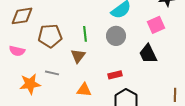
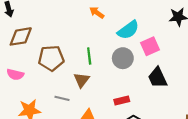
pink square: (156, 25) -> (150, 46), moved
gray line: (52, 73) -> (62, 98), moved

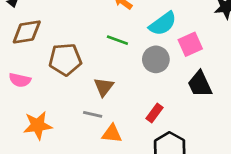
green line: (89, 56) -> (117, 40), moved, turned -63
gray line: (62, 98) -> (93, 114), moved
red rectangle: (122, 101) -> (155, 113), turned -40

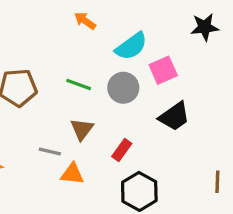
green line: (117, 40) -> (79, 85), moved
black trapezoid: (200, 84) -> (174, 116), turned -100
brown triangle: (104, 87) -> (82, 129), moved

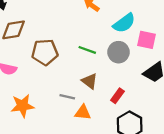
pink square: (163, 70) -> (146, 40), turned 36
brown triangle: (82, 129) -> (89, 81), turned -30

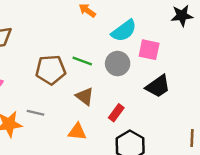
brown pentagon: (45, 52) -> (51, 70), moved
gray line: (67, 97) -> (36, 113), moved

